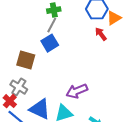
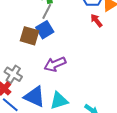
brown square: (26, 60) -> (29, 36), moved
purple arrow: (77, 91) -> (55, 64), moved

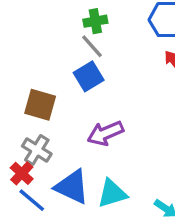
gray line: (47, 11) -> (92, 46), turned -70
brown square: (29, 36) -> (40, 105), moved

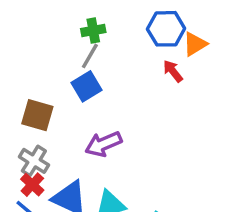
gray line: (92, 46) -> (90, 56), turned 72
red cross: (22, 173) -> (32, 185), moved

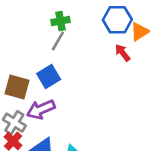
blue square: (86, 86) -> (49, 76), moved
purple arrow: (103, 144) -> (41, 109), moved

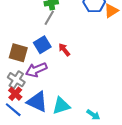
red arrow: (123, 53) -> (64, 50), moved

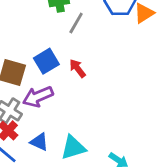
gray line: (49, 18) -> (76, 23), moved
blue triangle: (37, 102) -> (39, 142), size x0.6

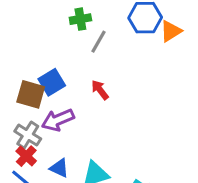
blue square: (46, 61) -> (52, 82), moved

